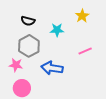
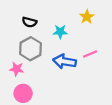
blue arrow: (52, 68) -> (65, 61), moved

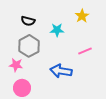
blue arrow: (65, 61) -> (61, 71), moved

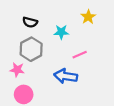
pink line: (85, 51) -> (80, 55), moved

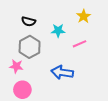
pink line: (80, 55) -> (79, 44), moved

